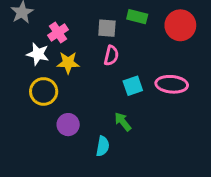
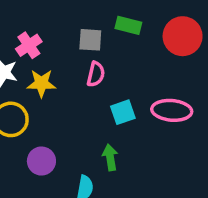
green arrow: (123, 122) -> (110, 157), turned 30

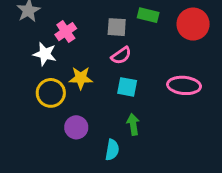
pink semicircle: (96, 74) -> (121, 55), turned 42
yellow star: (41, 83) -> (81, 78), moved
cyan square: (123, 112) -> (127, 87), moved, turned 30

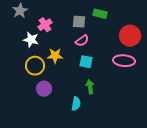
red circle: (193, 24) -> (130, 36), moved
purple circle: (76, 127) -> (44, 89), moved

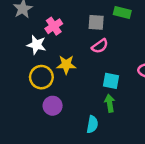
cyan square: (86, 62) -> (111, 81), moved

